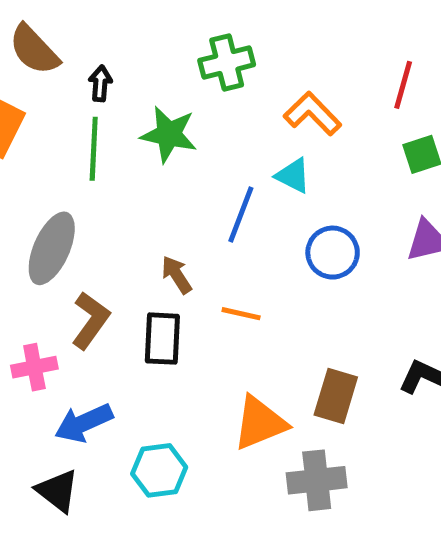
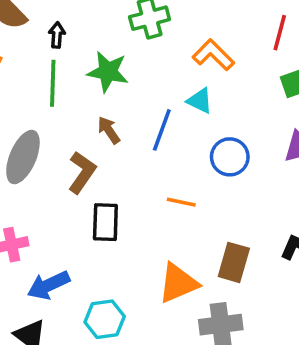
brown arrow: (177, 275) -> (109, 130), moved
orange line: (241, 314) -> (181, 202), moved
brown L-shape: (91, 320) -> (82, 172), moved

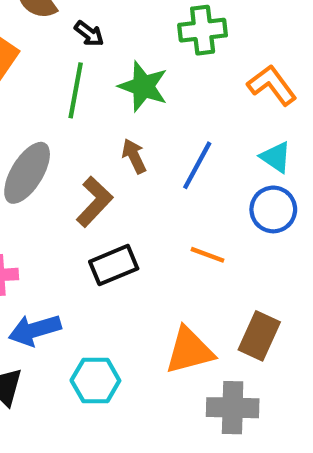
black arrow: (57, 35) -> (89, 34), turned 115
cyan triangle: (200, 101) -> (276, 157), moved
black rectangle: (105, 222) -> (114, 265), turned 57

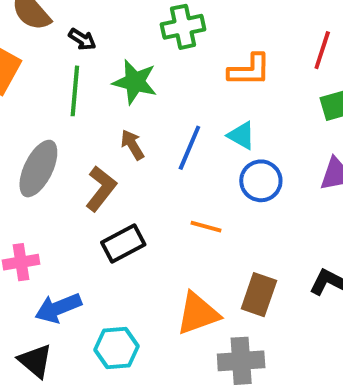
orange L-shape: (272, 85) -> (249, 70), turned 132
cyan triangle: (276, 157) -> (241, 135), moved

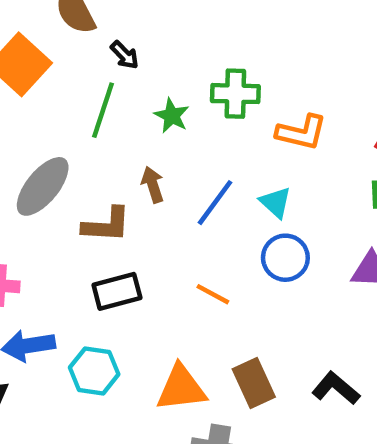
green cross: (183, 27) -> (235, 94), moved
green star: (135, 82) -> (172, 116), size x0.7
brown L-shape: (101, 189) -> (106, 225), turned 42
brown rectangle: (259, 295) -> (254, 383), turned -57
cyan hexagon: (117, 348) -> (94, 371), moved

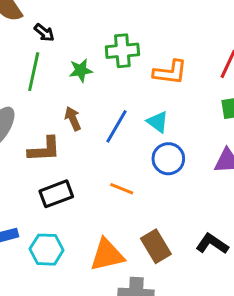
green star: (172, 116) -> (81, 70), turned -30

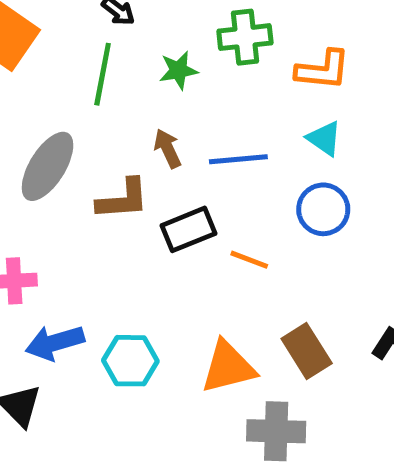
cyan triangle: (158, 122) -> (324, 138), moved
blue line: (116, 126) -> (238, 159), turned 56
black rectangle: (56, 194) -> (188, 229), moved

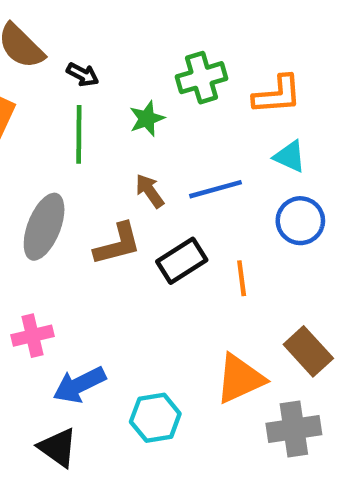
orange line: (249, 260) -> (242, 278), turned 72
cyan hexagon: (130, 361) -> (155, 418), moved

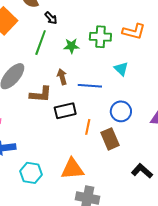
orange L-shape: (277, 95) -> (134, 31), moved
cyan triangle: (290, 156) -> (121, 69), moved
brown rectangle: (308, 351) -> (110, 139), moved

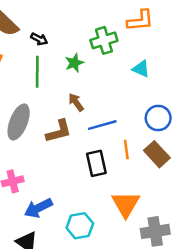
blue line: (90, 86) -> (102, 125), moved
black rectangle: (65, 111) -> (96, 163), moved, turned -70
orange triangle: (72, 169) -> (126, 204), turned -35

